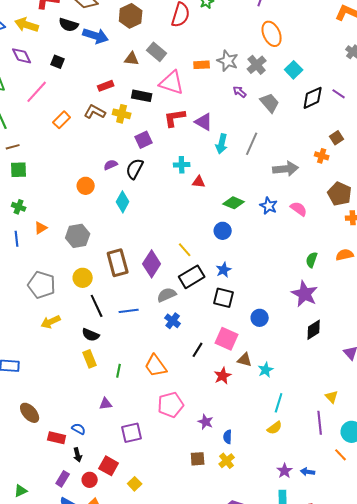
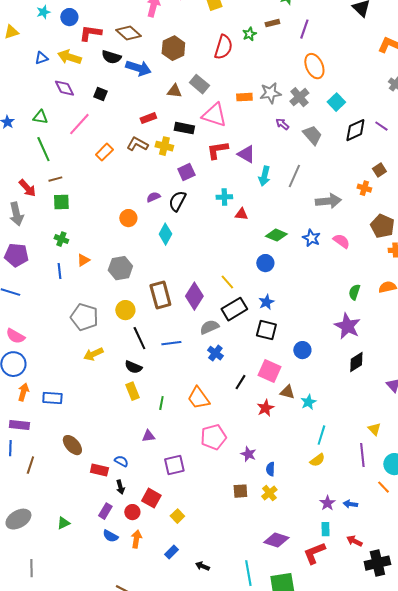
gray star: (228, 61) -> (270, 93), turned -30

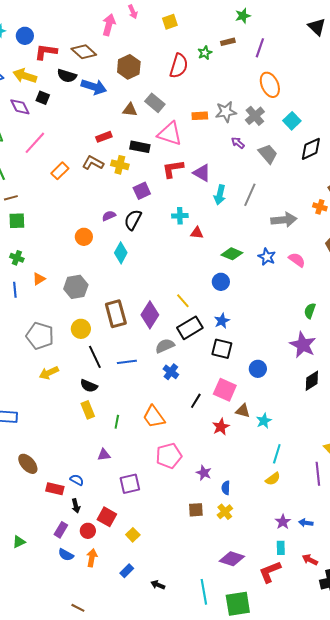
black square: (100, 94) -> (43, 98), moved

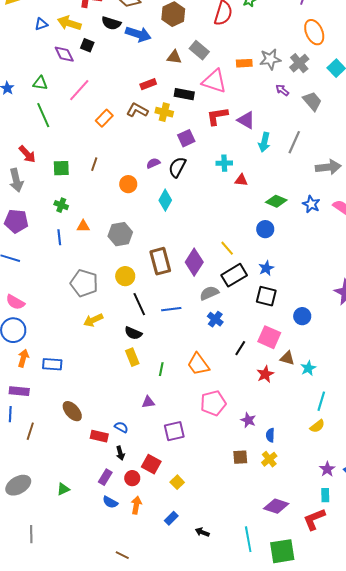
brown line: (11, 198) -> (94, 164), moved, turned -56
orange triangle: (39, 279) -> (83, 226), turned 32

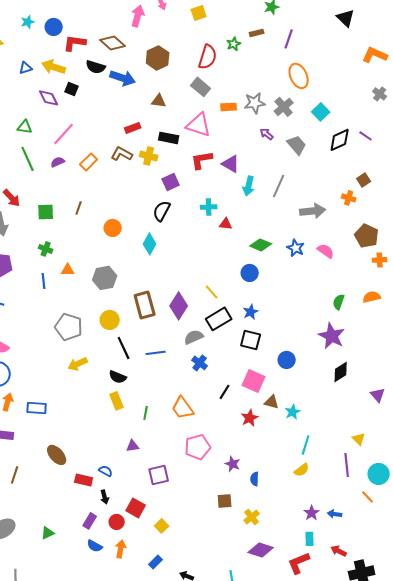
gray rectangle: (199, 50) -> (201, 87), moved
purple semicircle: (153, 163) -> (58, 162), moved
yellow cross: (269, 459) -> (252, 517), moved

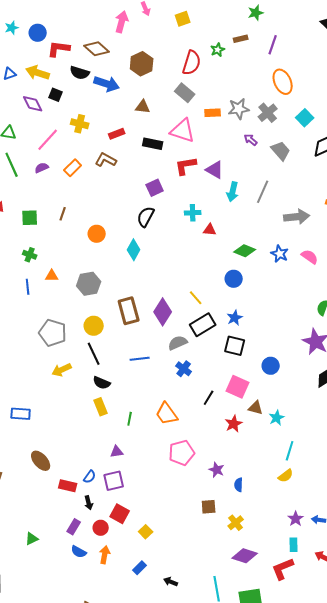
yellow cross: (149, 156) -> (80, 124), moved
black line: (124, 348) -> (94, 354), moved
blue semicircle: (106, 471) -> (90, 477), turned 96
purple square: (159, 475) -> (114, 481), moved

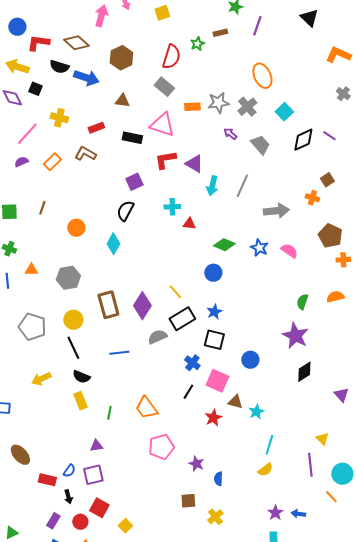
purple line: (273, 45) -> (257, 26), moved
blue cross: (184, 369) -> (192, 363), moved
yellow arrow: (62, 370) -> (41, 379), moved

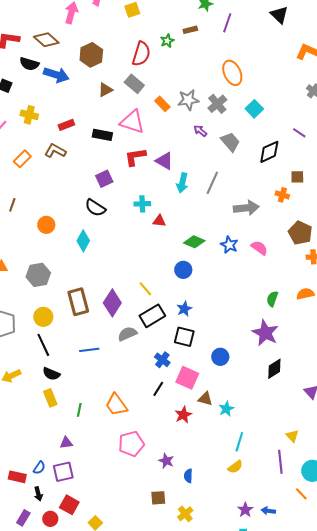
brown triangle: (122, 101) -> (105, 90), moved, turned -35
orange rectangle: (192, 107) -> (162, 104), turned 49
black diamond: (303, 140) -> (269, 152), moved
brown square: (327, 180) -> (297, 177), turned 32
black semicircle: (125, 211) -> (95, 208), turned -85

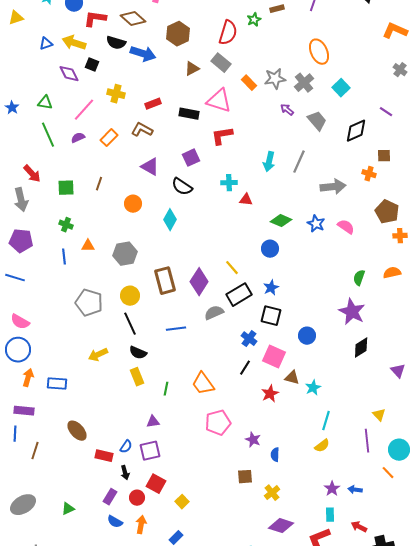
purple triangle: (164, 161) -> (150, 167), moved

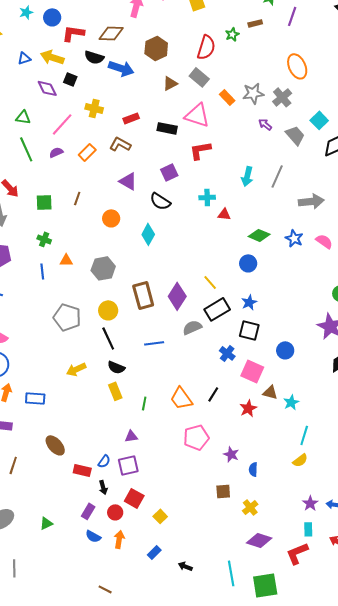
brown diamond: (133, 19) -> (111, 33), turned -40
cyan square: (341, 88) -> (319, 120), moved
black line: (245, 368) -> (213, 394), moved

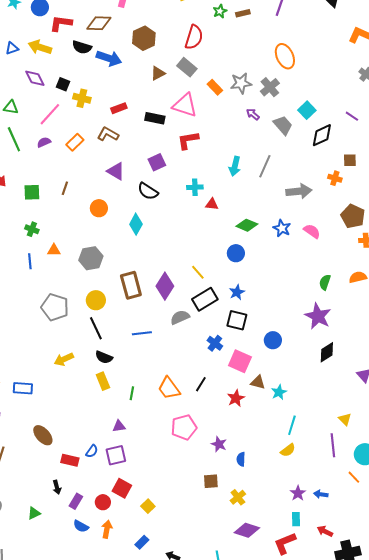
green star: (232, 34) -> (220, 11), moved
black square: (70, 79) -> (63, 84), moved
black arrow: (103, 487) -> (57, 487), moved

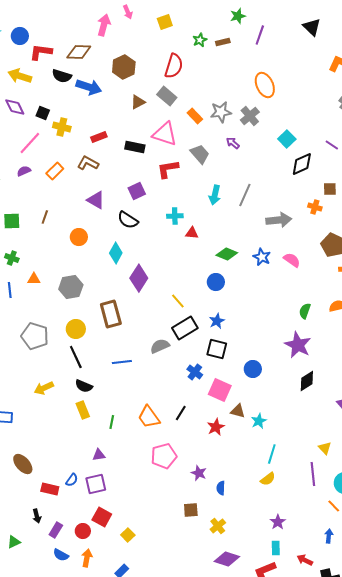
gray trapezoid: (283, 125) -> (200, 154), moved
purple diamond: (165, 286) -> (139, 278), moved
blue arrow: (321, 494) -> (329, 536), moved, turned 88

